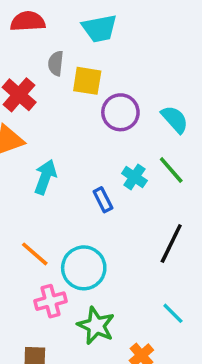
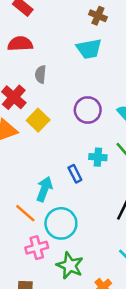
cyan trapezoid: (99, 28) -> (89, 49), moved
yellow square: (87, 81) -> (38, 120), moved, turned 35
cyan arrow: (45, 177) -> (44, 189), moved
cyan cross: (134, 177) -> (98, 157), turned -30

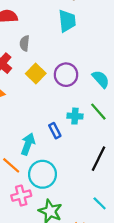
cyan trapezoid: (89, 49) -> (67, 21), turned -85
yellow square: (38, 120) -> (36, 74), moved

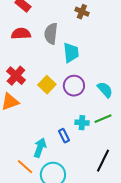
cyan trapezoid: (67, 21) -> (71, 53), moved
gray semicircle: (25, 43) -> (51, 34), moved, size x1.5
green line: (98, 112) -> (103, 119), turned -72

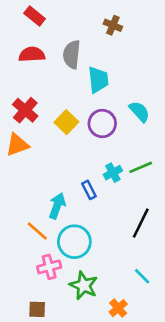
cyan semicircle: (105, 90) -> (139, 112), moved
cyan cross: (82, 123) -> (113, 173), turned -32

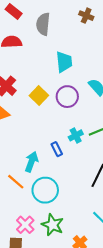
brown cross: (113, 25) -> (86, 16), moved
gray semicircle: (72, 54) -> (43, 24), moved
pink cross: (49, 267) -> (25, 225), moved, turned -30

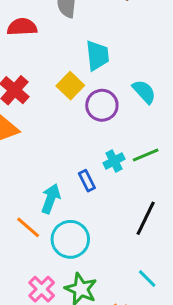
yellow square: (39, 96) -> (70, 86), moved

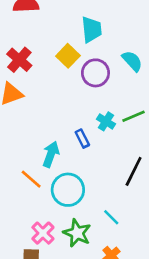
cyan cross: (114, 161) -> (106, 121), turned -30
cyan line: (147, 279) -> (111, 217), moved

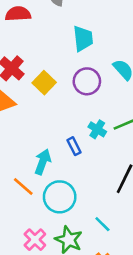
yellow square: (68, 56) -> (44, 83), moved

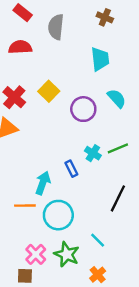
cyan trapezoid: (83, 38) -> (100, 59), moved
yellow square: (44, 83) -> (49, 91), moved
orange line: (23, 186) -> (25, 206), turned -42

